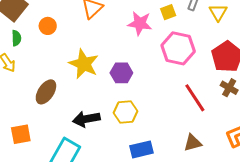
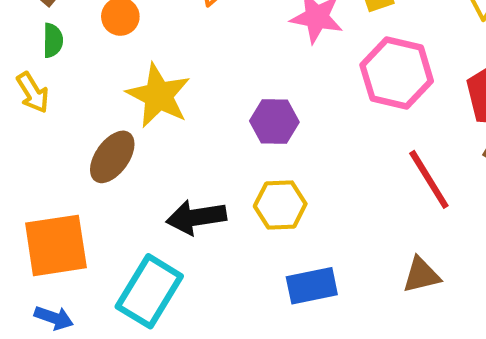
yellow star: (84, 64) -> (158, 96), moved
orange square: (21, 134) -> (56, 245), size x1.5

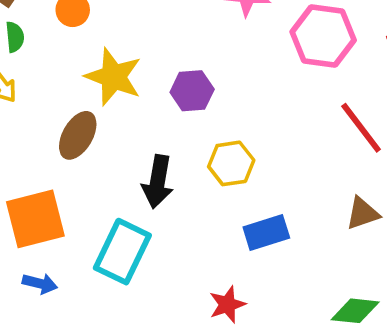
purple hexagon: (274, 121) -> (192, 91), moved
black arrow: (196, 217) -> (158, 182), turned -66

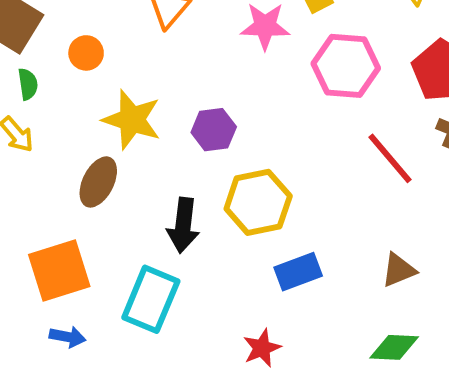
yellow hexagon: (231, 163) -> (258, 202), size x1.4
brown triangle: (363, 213) -> (399, 270), moved

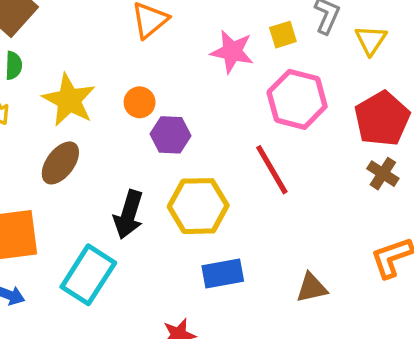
orange circle: (86, 53) -> (140, 102), moved
yellow star: (132, 120) -> (69, 100), moved
red line: (390, 158) -> (272, 170), moved

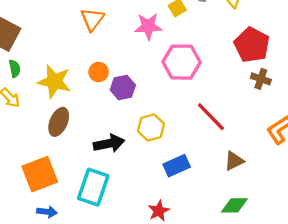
pink hexagon: (297, 99) -> (182, 62), moved
red line: (272, 170) -> (211, 117), moved
yellow hexagon: (198, 206) -> (151, 128), size x0.7
black arrow: (129, 214) -> (109, 143), turned -104

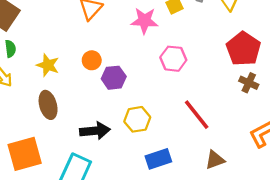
pink hexagon: (182, 62) -> (173, 59), size x0.7
yellow star: (54, 81) -> (48, 65), size x0.7
brown ellipse: (59, 122) -> (48, 105), turned -44

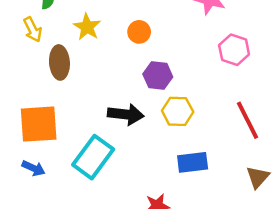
purple hexagon: (114, 78) -> (158, 76), moved
brown ellipse: (48, 105) -> (59, 62), moved
brown triangle: (215, 160) -> (258, 177), turned -40

